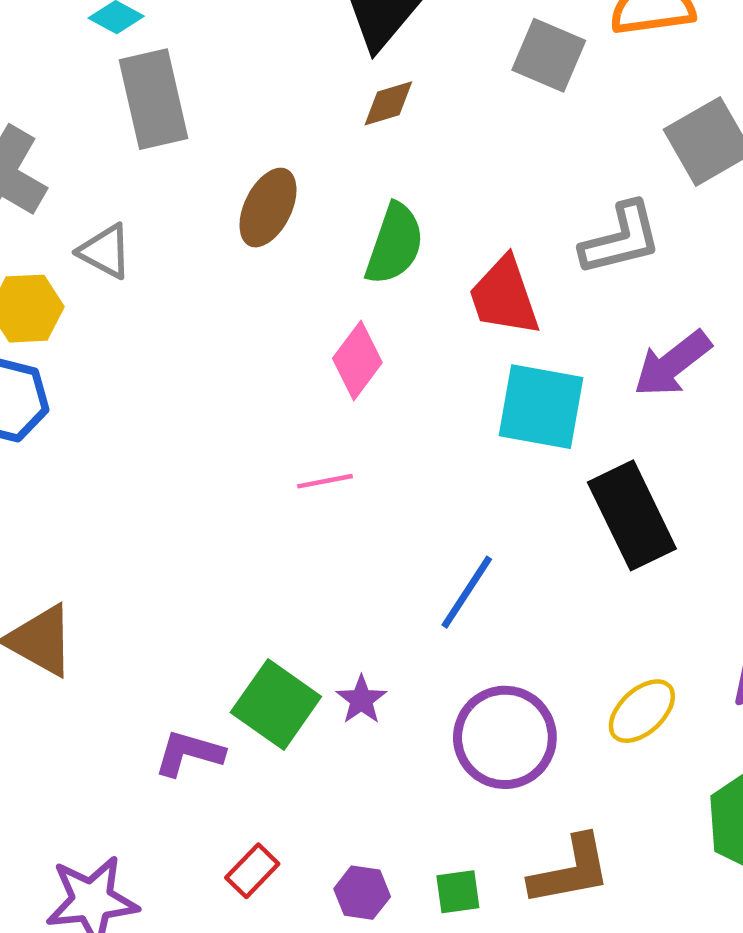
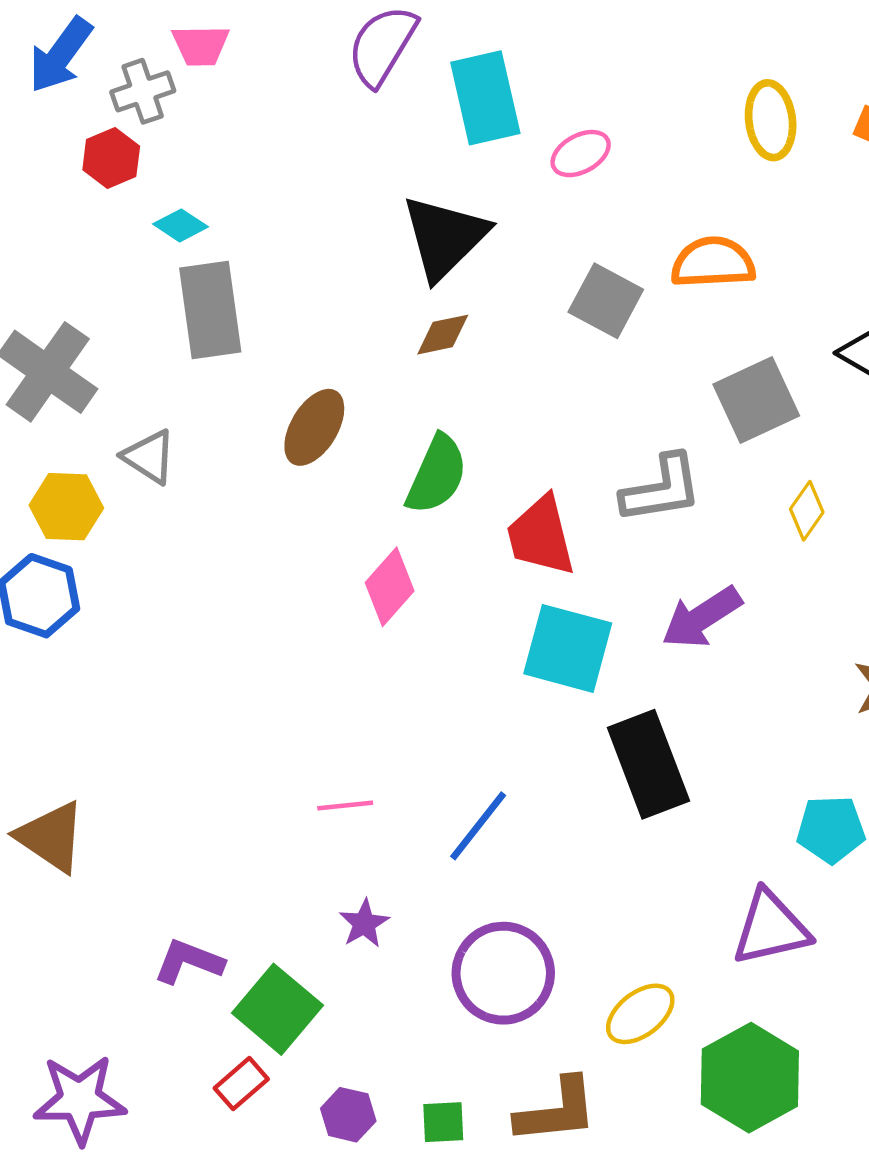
pink line: (325, 481) -> (345, 805), moved
green square: (276, 704) -> (277, 1009), moved
yellow ellipse: (642, 711) -> (640, 1014), moved

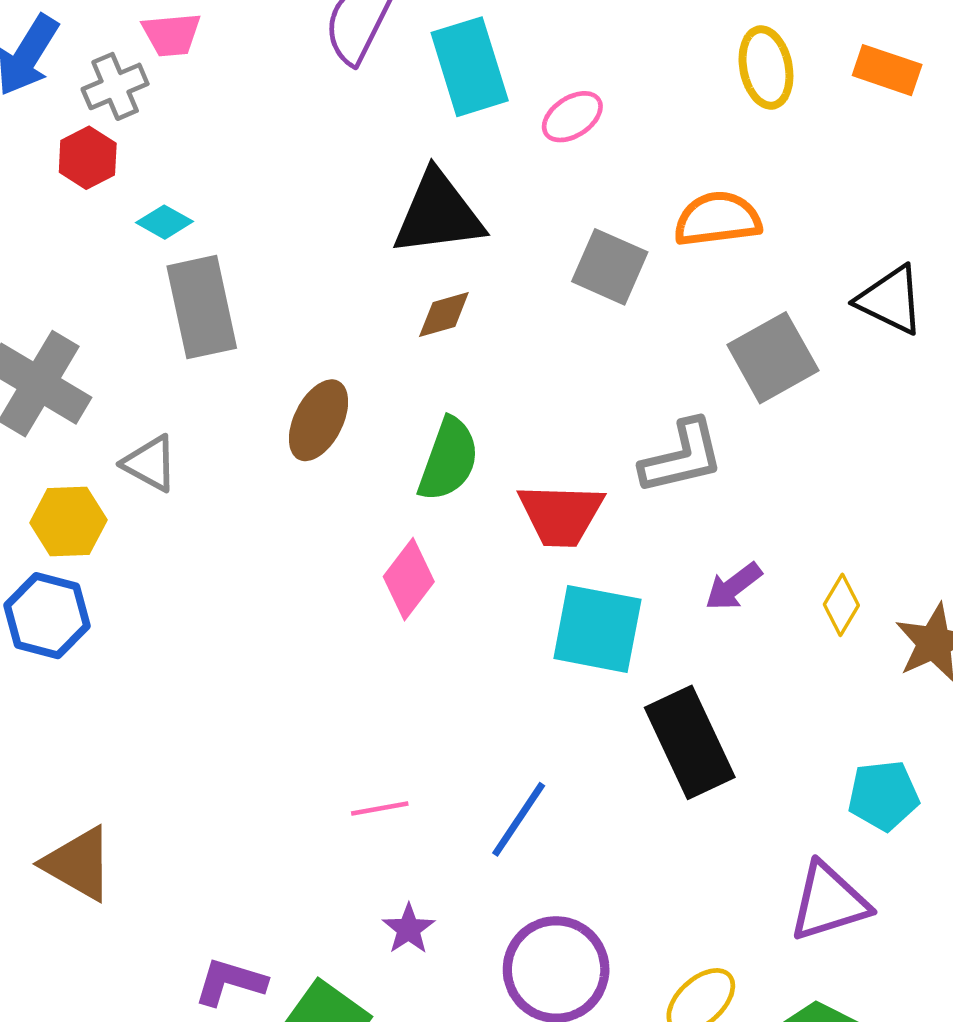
black triangle: (445, 237) -> (438, 214), turned 42
yellow diamond: (807, 511) -> (841, 605), moved
red trapezoid: (541, 536) -> (561, 515), turned -70
purple arrow: (702, 617) -> (733, 587), size x0.7

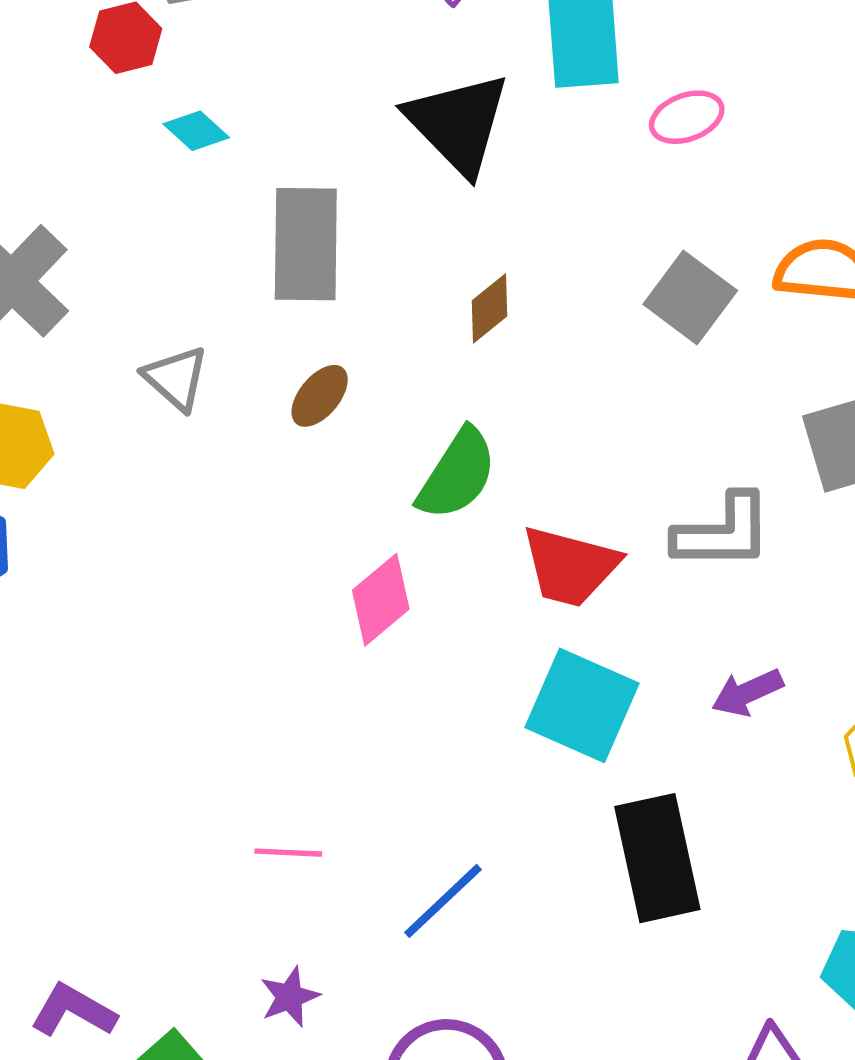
black triangle: (438, 214) -> (458, 123), moved, turned 40
gray rectangle: (202, 307) -> (306, 244), moved
brown diamond: (444, 314) -> (490, 308), turned -36
brown ellipse: (319, 420) -> (320, 396), size x0.7
gray triangle: (150, 463) -> (176, 378), moved

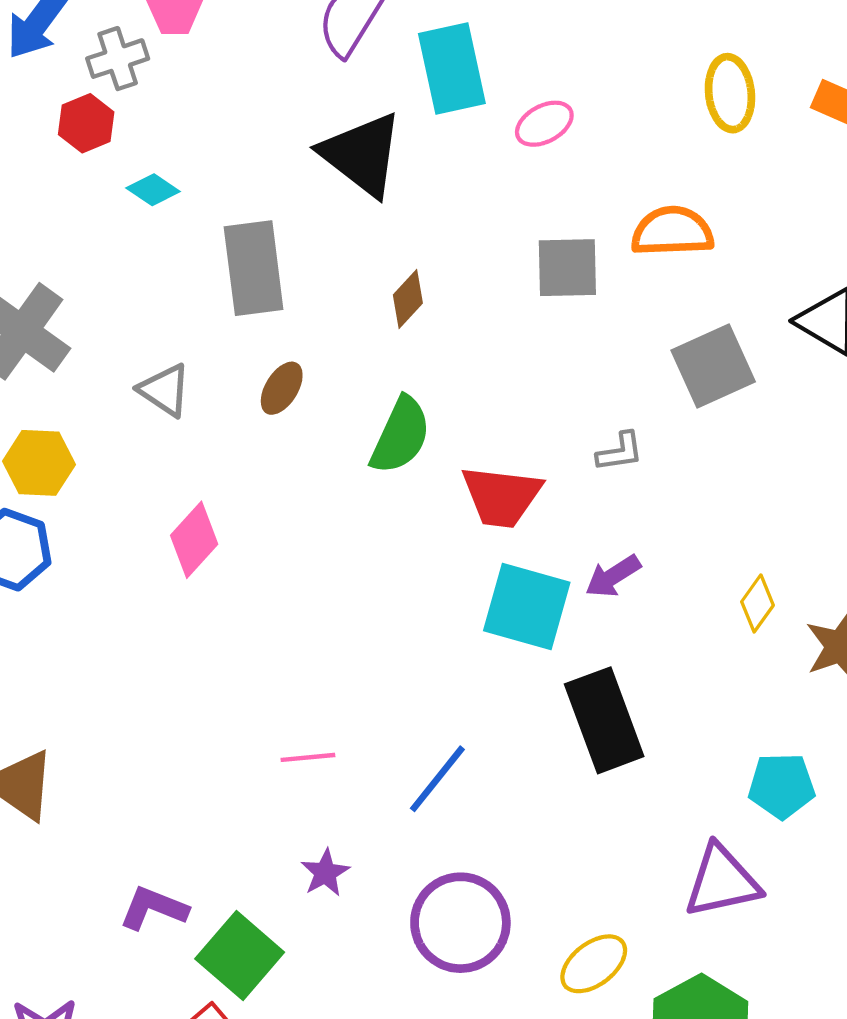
gray square: (690, 297) -> (567, 268), turned -30
gray L-shape: (723, 532) -> (620, 452), size x0.6
pink diamond: (381, 600) -> (194, 540), moved
purple arrow: (747, 692) -> (613, 576), moved

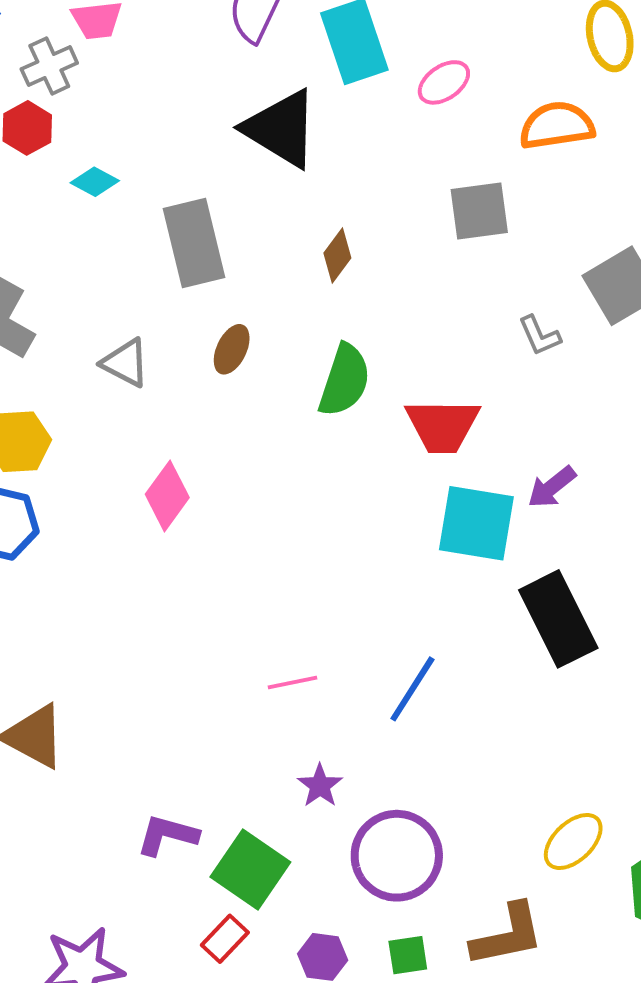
orange semicircle: (672, 231) -> (557, 126), moved
gray L-shape: (620, 452) -> (540, 336), moved, turned 81
purple circle: (460, 923) -> (397, 856), moved

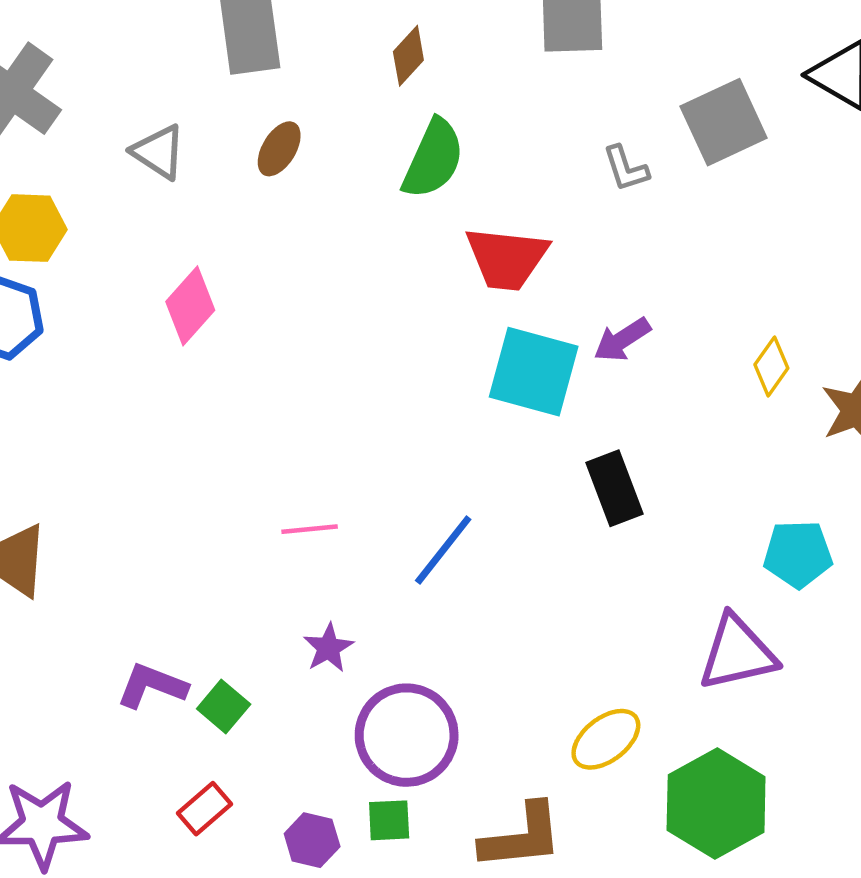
green semicircle: (344, 380) -> (433, 159), moved
black rectangle: (558, 619) -> (615, 488), size x0.7
green square: (250, 869) -> (224, 706), moved, size x0.6
green square: (408, 955) -> (389, 820), moved

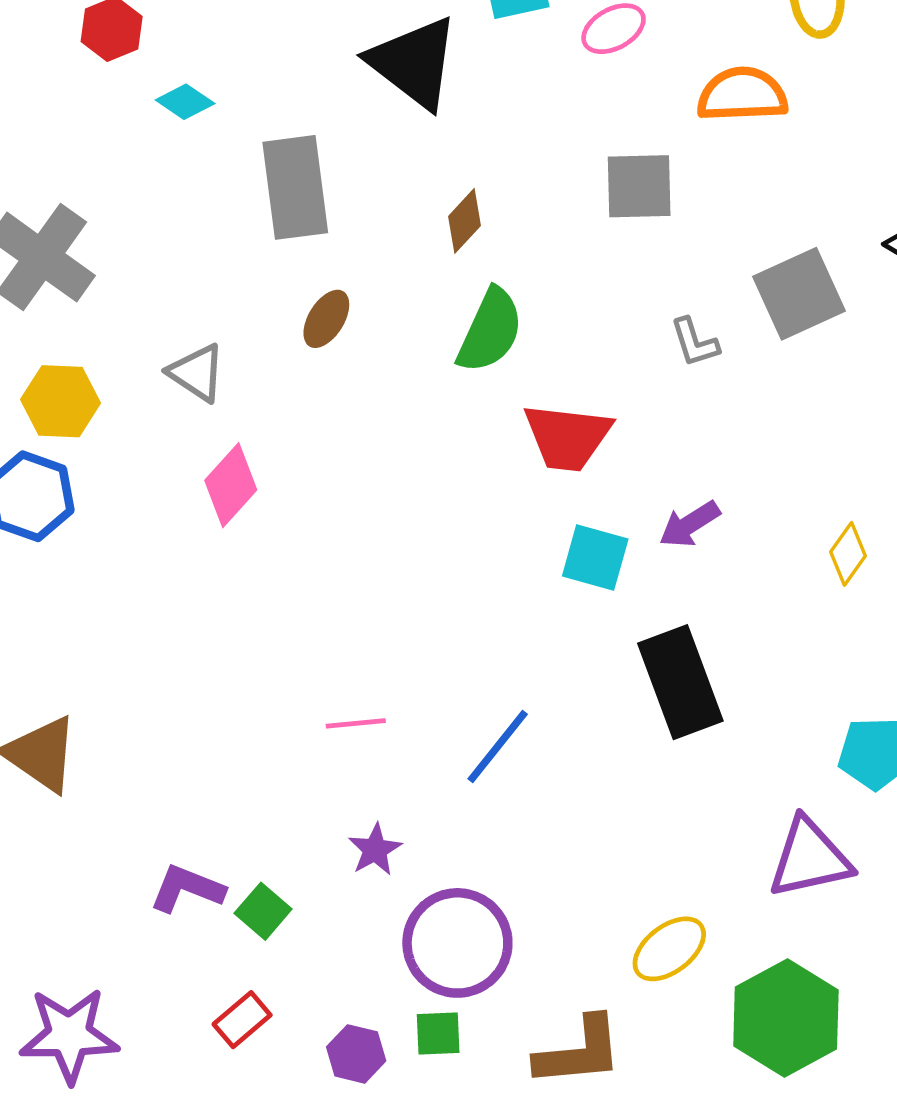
gray triangle: (159, 152) -> (197, 373), moved
cyan square: (534, 372) -> (595, 558), size x0.7
black rectangle: (615, 488) -> (680, 682), size x1.4

